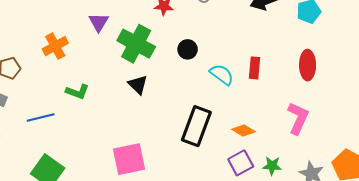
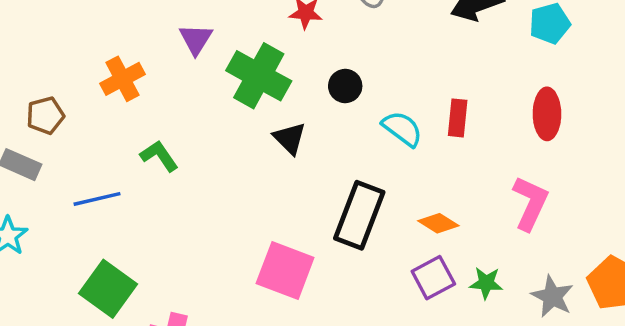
black triangle: (138, 85) -> (290, 138), moved
green L-shape: (77, 92) -> (159, 156), turned -145
pink square: (129, 159) -> (285, 271), moved, turned 32

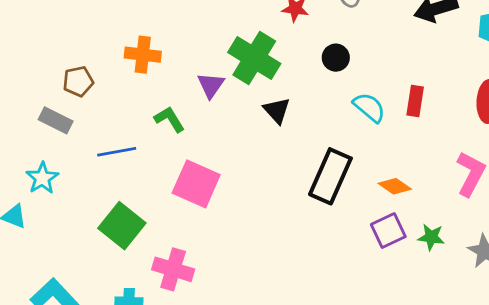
purple triangle: (196, 39) -> (211, 85), moved
orange cross: (123, 79) -> (143, 55), turned 32
black circle: (345, 86) -> (336, 58), moved
pink square: (285, 271) -> (196, 184), moved

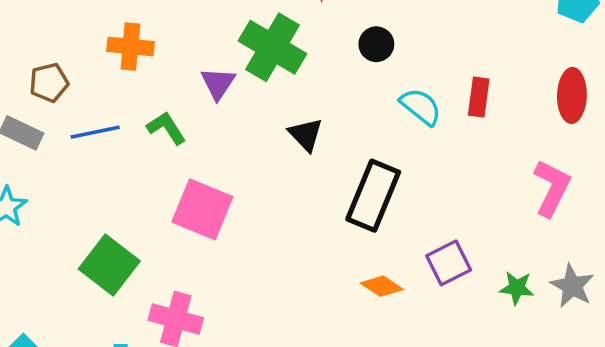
black triangle: (277, 110) -> (306, 135), moved
blue line: (117, 152) -> (95, 132), moved
orange diamond: (395, 186) -> (382, 286), moved
green star: (431, 237) -> (517, 288), moved

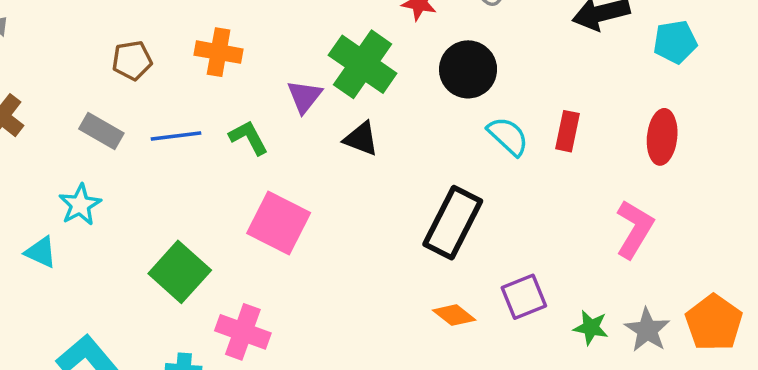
black circle: (376, 44) -> (468, 69), size x1.6
brown pentagon: (49, 83) -> (132, 60), moved
black triangle: (306, 135) -> (361, 139), moved, turned -30

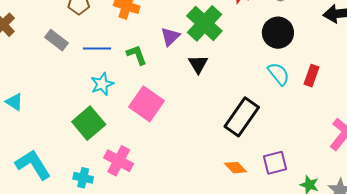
black circle: (468, 69) -> (278, 33), moved
black triangle: (361, 139) -> (198, 64), turned 30
cyan star: (80, 205) -> (102, 84), moved

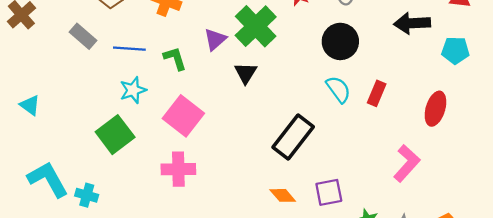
pink cross: (119, 161) -> (178, 169), moved, turned -32
cyan cross: (83, 178) -> (87, 195), moved

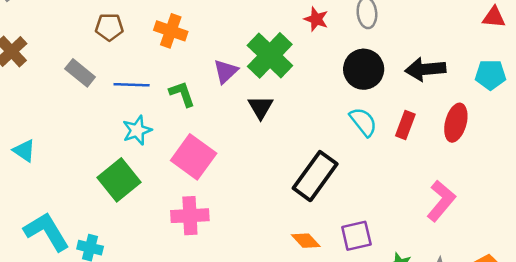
black arrow: (412, 23) -> (425, 69), moved
red ellipse: (435, 109) -> (456, 123), moved

